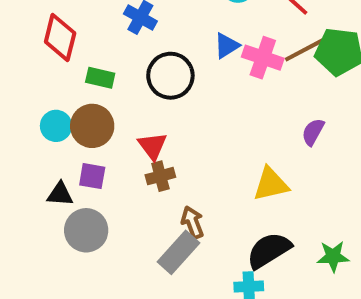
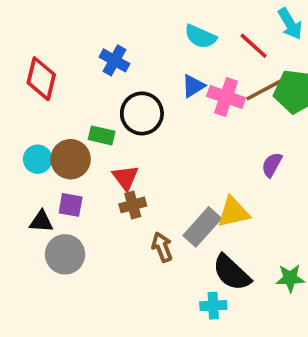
green rectangle: (100, 78) -> (102, 135), moved
black semicircle: (269, 250) -> (232, 273), turned -105
gray rectangle: (178, 252) -> (202, 227), moved

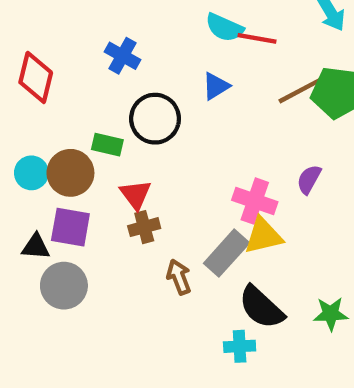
red line: (254, 46) -> (257, 38), moved, turned -32
pink cross: (226, 97) -> (255, 201), moved
purple square: (71, 205) -> (70, 227), size x1.4

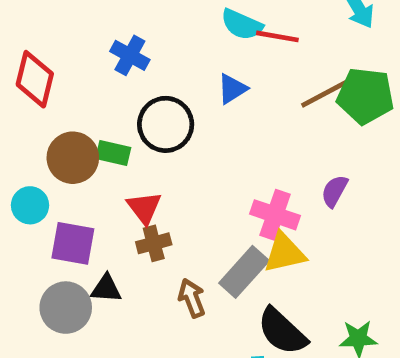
cyan circle: (31, 173) -> (30, 205), moved
brown circle: (70, 173) -> (73, 158), moved
black triangle: (36, 247) -> (106, 289), moved

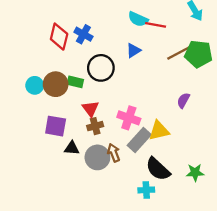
red diamond: (35, 79) -> (59, 37), moved
cyan circle: (30, 205) -> (35, 85), moved
pink cross: (275, 215) -> (129, 118), moved
gray circle: (66, 308) -> (97, 157), moved

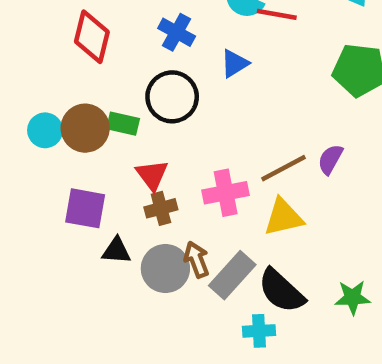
blue cross: (83, 34) -> (177, 32), moved
brown line: (179, 53) -> (284, 168), moved
pink cross: (129, 118) -> (226, 193), turned -30
gray rectangle: (139, 140) -> (232, 275), moved

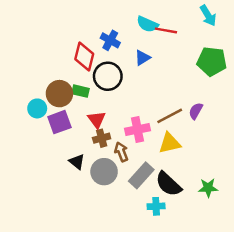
red diamond: (92, 37) -> (84, 56), moved
cyan circle: (45, 130) -> (37, 108), moved
purple square: (85, 208) -> (59, 122), moved, turned -30
black triangle: (116, 251) -> (77, 162), turned 35
brown arrow: (197, 260) -> (121, 152), moved

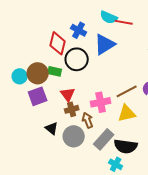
blue triangle: (142, 58) -> (105, 44), size x1.6
cyan circle: (37, 108) -> (20, 76), moved
black semicircle: (168, 184) -> (126, 146), turned -35
cyan cross: (156, 206) -> (116, 164), turned 32

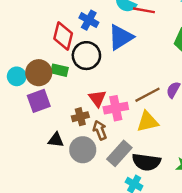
red triangle: (68, 94) -> (97, 98), moved
black triangle: (52, 128) -> (56, 140), turned -32

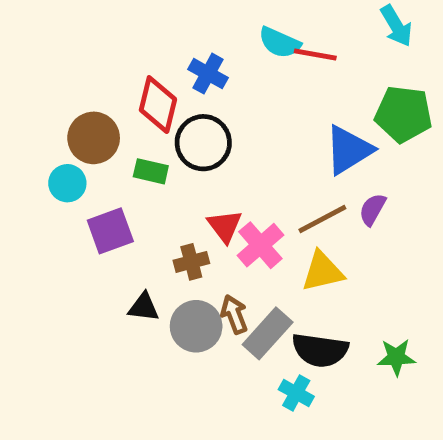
blue triangle: (121, 37) -> (349, 150), moved
brown circle: (39, 73) -> (94, 138), moved
pink cross: (116, 108) -> (260, 245), turned -30
brown arrow: (100, 130) -> (234, 314), moved

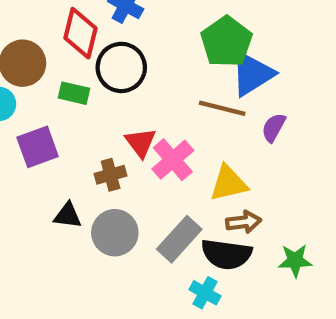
green pentagon: (403, 114) -> (226, 42), moved, turned 30
brown line: (322, 219) -> (222, 108), moved, turned 42
brown arrow: (234, 314) -> (244, 222), moved, turned 104

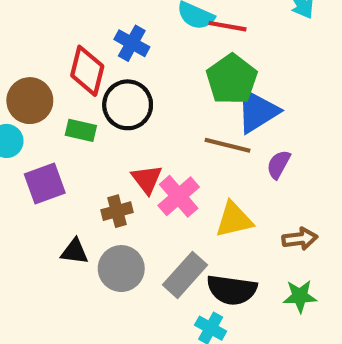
brown arrow: (244, 222) -> (300, 239), moved

